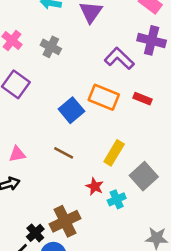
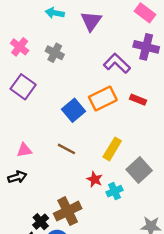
orange rectangle: (104, 97) -> (103, 98), turned -48

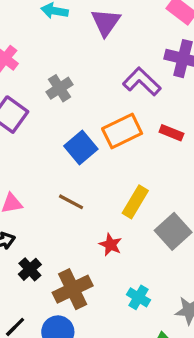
gray cross: (55, 53) -> (59, 88), moved, turned 30
cyan cross: (115, 191) -> (139, 297), moved, turned -35
black cross: (41, 222) -> (30, 269), moved

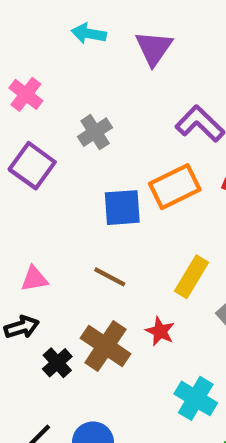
blue square: (81, 147) -> (122, 208), turned 36
brown cross: (73, 289) -> (106, 346), moved, turned -30
cyan cross: (139, 297) -> (196, 398), size x1.4

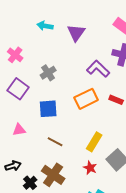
blue square: (122, 208) -> (48, 109), moved
pink triangle: (34, 279) -> (19, 130), moved
red star: (160, 331) -> (90, 168), moved

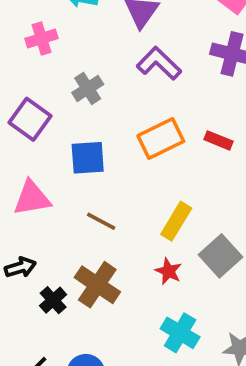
pink cross: (15, 55) -> (42, 38), moved, turned 35
purple L-shape: (98, 69) -> (159, 63), moved
pink triangle: (19, 130) -> (32, 198), size x1.5

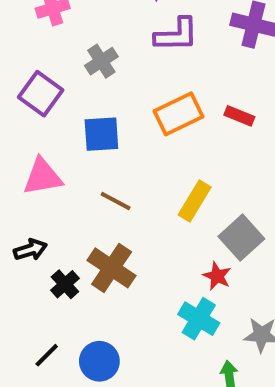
purple L-shape: (159, 63) -> (176, 35), turned 135
red star: (169, 271) -> (217, 276), moved

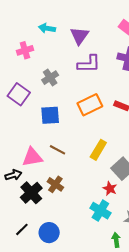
pink triangle: (43, 177) -> (32, 157), moved
brown cross: (112, 268) -> (55, 184), size x0.7
black cross: (65, 284) -> (31, 193), size x1.5

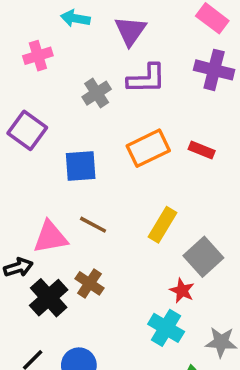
gray cross: (50, 78) -> (97, 93), moved

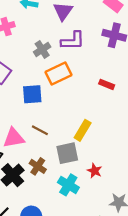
orange rectangle: (148, 148) -> (59, 73), moved
gray square: (203, 257) -> (67, 153), moved, turned 30
cyan cross: (166, 328) -> (68, 185), moved

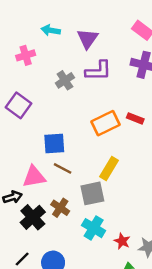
orange rectangle: (59, 73) -> (105, 123), moved
blue square: (32, 94) -> (54, 143), moved
red star: (95, 171) -> (122, 241), moved

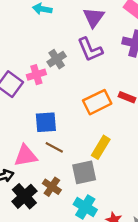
purple triangle: (88, 39) -> (94, 17), moved
pink cross: (26, 55) -> (36, 75), moved
purple L-shape: (98, 71) -> (90, 50), turned 68

